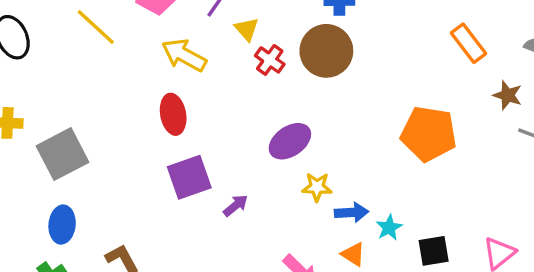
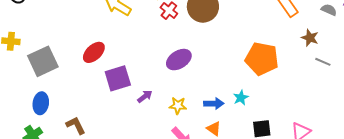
red ellipse: (173, 114) -> (94, 52), moved, turned 55
yellow star: (317, 187) -> (178, 106), moved
cyan star: (389, 228) -> (241, 98), moved

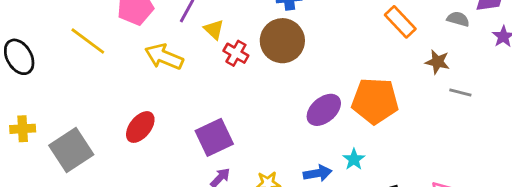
purple ellipse: (179, 60) -> (324, 110), moved
purple square: (118, 78) -> (214, 137), moved

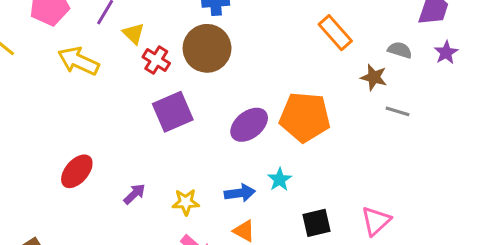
gray semicircle: (458, 19) -> (400, 50), moved
red ellipse: (140, 127) -> (77, 171), moved
purple square: (214, 137) -> (173, 112), moved

